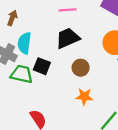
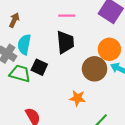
black trapezoid: (68, 38) -> (65, 42), turned 105
brown circle: (81, 68) -> (95, 69), moved, size x1.5

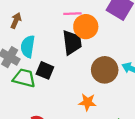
orange circle: (109, 49) -> (86, 27), moved

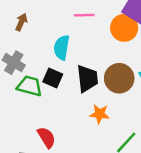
orange circle: (86, 27) -> (124, 28), moved
black trapezoid: (72, 42) -> (87, 79), moved
cyan semicircle: (28, 46) -> (62, 47), moved

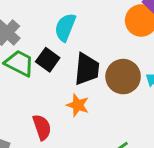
orange star: (100, 114) -> (78, 105), moved
red semicircle: (46, 137) -> (42, 127), moved

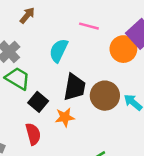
black square: (48, 60) -> (38, 102), moved
orange star: (78, 105) -> (65, 117), turned -30

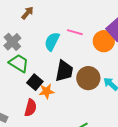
pink line: (89, 26) -> (75, 32), moved
orange star: (65, 117) -> (47, 91), moved
red semicircle: (33, 134) -> (31, 108), turned 30

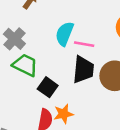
pink line: (75, 32) -> (84, 44), moved
orange star: (47, 91) -> (63, 114), moved

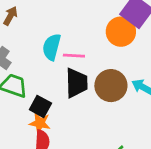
orange star: (63, 114) -> (40, 123), moved, turned 30

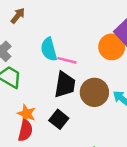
cyan semicircle: (52, 47) -> (49, 49), turned -40
black square: (40, 106) -> (59, 119), moved

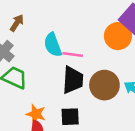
brown arrow: (18, 16) -> (17, 23), moved
black square: (59, 119) -> (70, 117), turned -36

